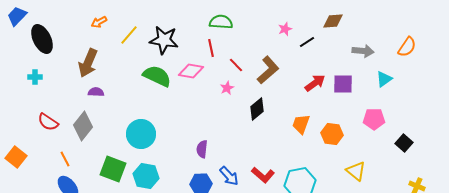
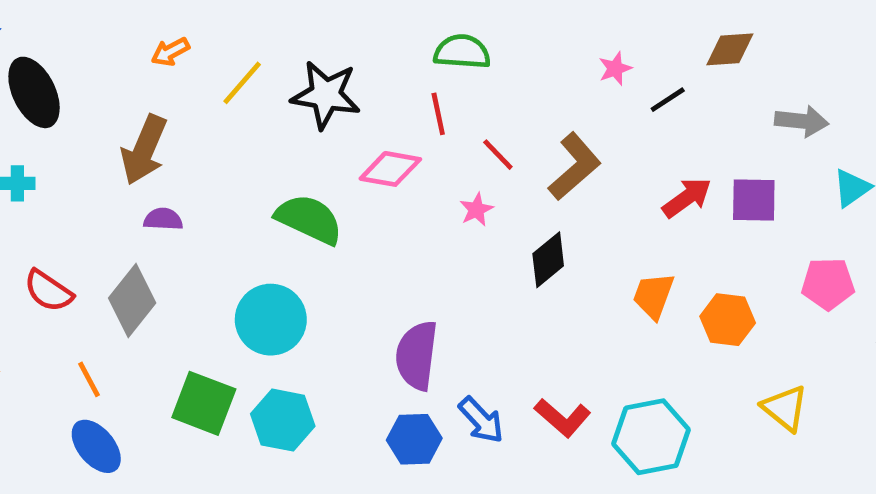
green semicircle: (157, 76) -> (309, 219), moved
purple semicircle: (202, 149) -> (417, 355), size x1.6

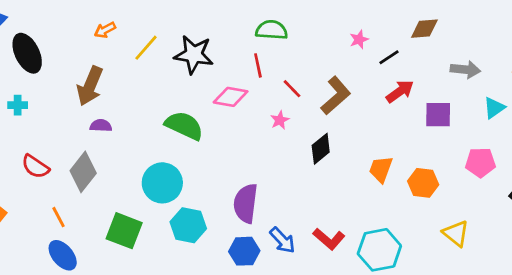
red arrow: (687, 198) -> (400, 91), moved
cyan hexagon: (283, 420) -> (188, 225), moved

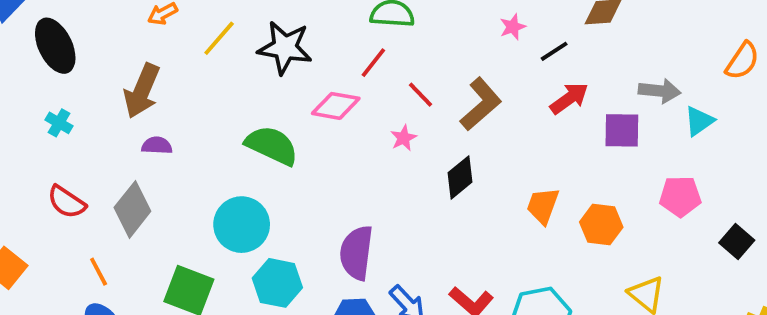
red line: (258, 65) -> (373, 63), turned 50
gray arrow: (465, 70) -> (660, 91), moved
cyan cross: (18, 105) -> (59, 123), moved, turned 30

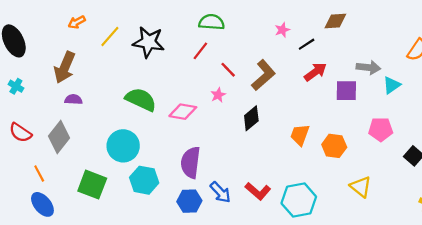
pink diamond: (336, 106) -> (183, 112), moved

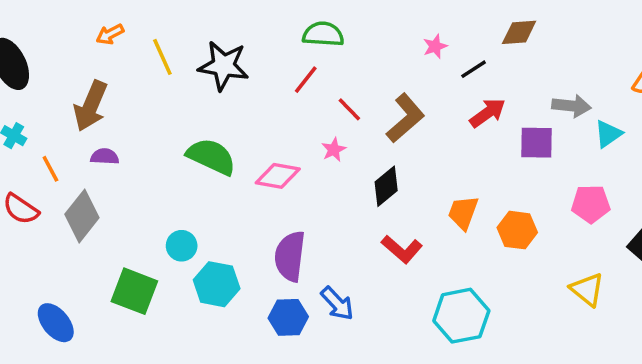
yellow line: (110, 36) -> (162, 57), turned -65
cyan circle: (123, 146) -> (182, 246), moved, size x0.6
orange line: (39, 174) -> (50, 169), moved
yellow triangle: (361, 187) -> (587, 289), moved
red L-shape: (258, 191) -> (402, 249), moved

